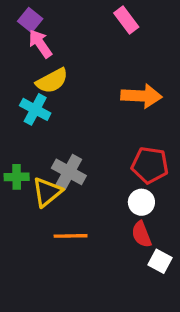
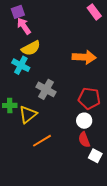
purple square: (30, 20) -> (18, 12), turned 32
pink rectangle: (126, 20) -> (94, 12), moved
gray cross: (69, 172) -> (46, 89), moved
orange line: (71, 236) -> (42, 141), turned -30

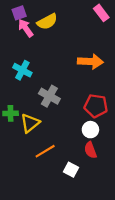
yellow semicircle: (31, 48) -> (47, 22), moved
white square: (95, 156) -> (71, 170), moved

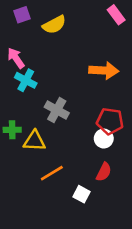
pink arrow: (26, 28) -> (16, 58), moved
yellow triangle: (30, 123) -> (34, 141), turned 42
white circle: (90, 130) -> (104, 139), moved
red semicircle: (90, 150) -> (104, 172), turned -133

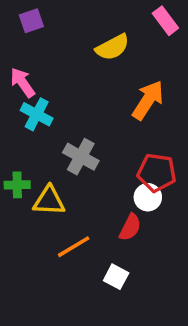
yellow semicircle: (54, 25) -> (113, 47), moved
orange arrow: (104, 70) -> (148, 100), turned -60
red semicircle: (104, 172) -> (130, 227), moved

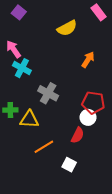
purple square: (31, 21) -> (19, 12), turned -32
orange arrow: (148, 100) -> (88, 60), size x0.7

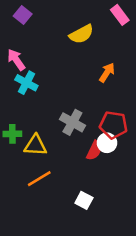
gray cross: (48, 93) -> (72, 122), moved
red semicircle: (78, 135) -> (94, 150), moved
orange line: (44, 147) -> (39, 179), moved

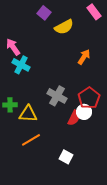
purple square: (23, 15) -> (44, 13), moved
red pentagon: (113, 125) -> (89, 98), turned 30

